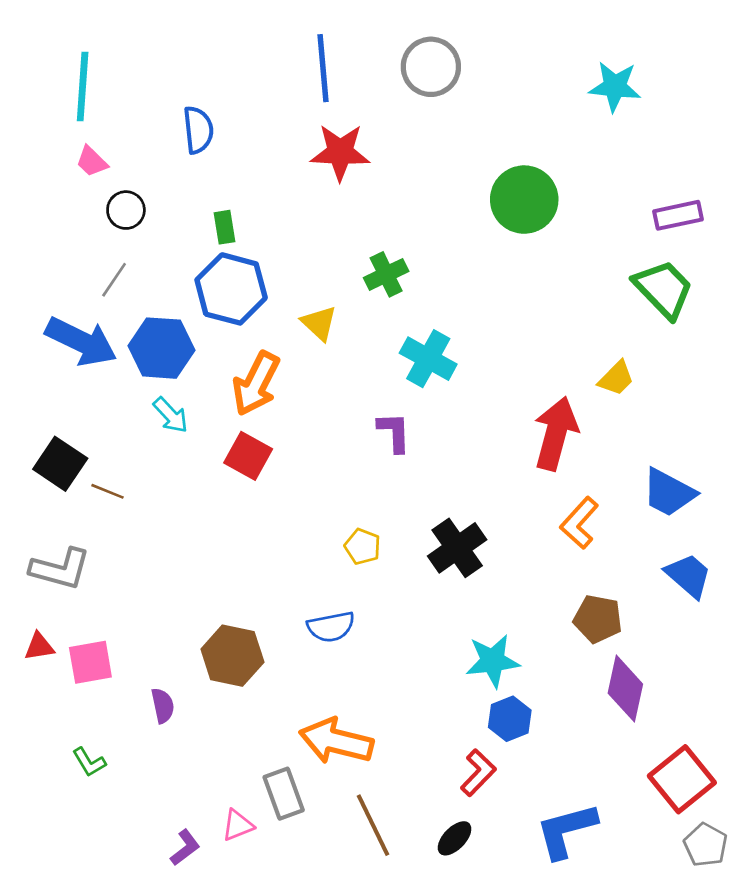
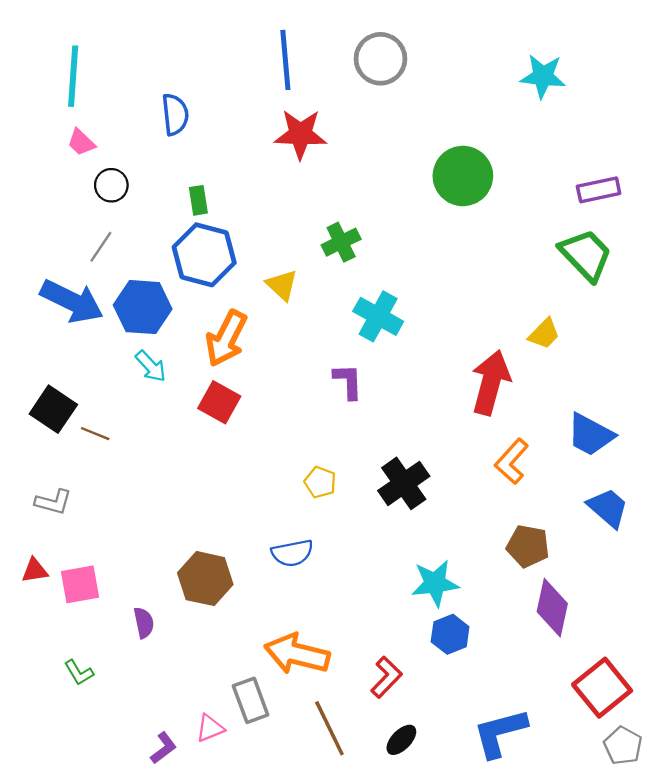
gray L-shape: (60, 569) -> (53, 502), size x0.7
red L-shape: (478, 773) -> (386, 677), moved

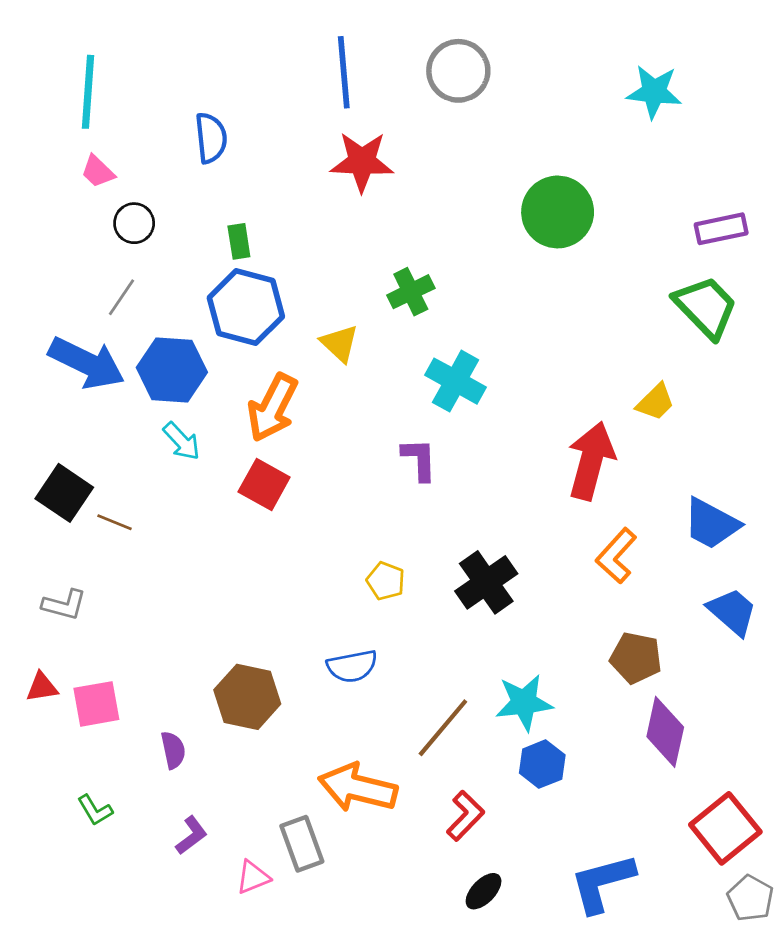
brown line: (329, 728) -> (443, 728), moved, turned 66
purple L-shape: (164, 748) -> (191, 835), moved

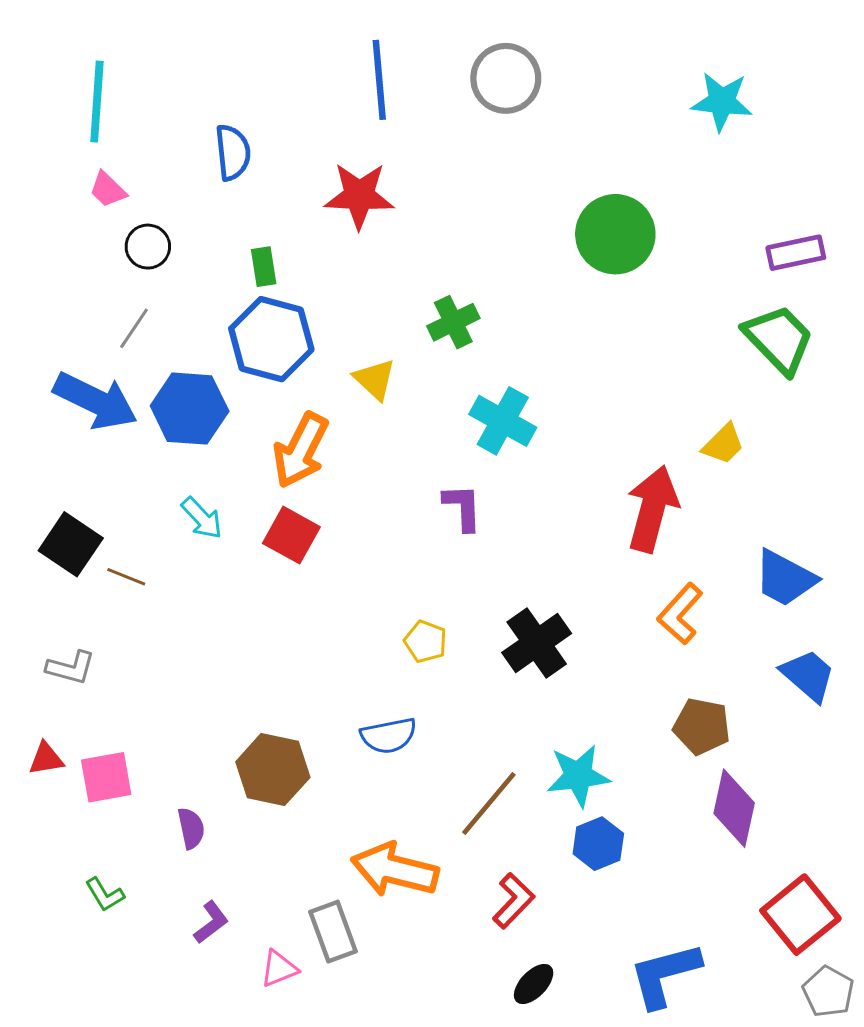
red star: (362, 162) -> (359, 196), moved
cyan arrow: (182, 441) -> (202, 518), moved

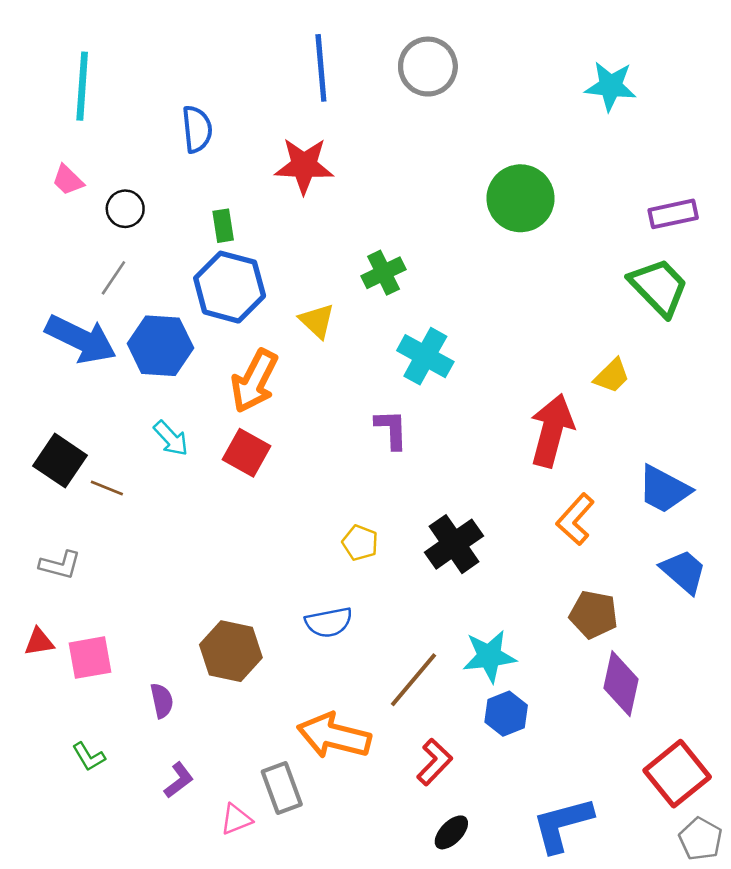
pink trapezoid: (108, 189) -> (68, 180), moved

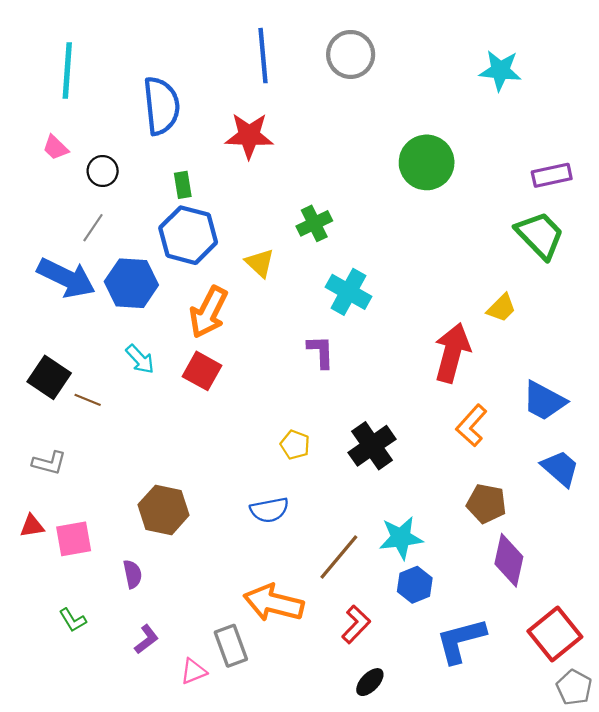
blue semicircle: (197, 129) -> (161, 106), size x1.5
brown hexagon: (231, 651) -> (164, 510), moved
blue L-shape: (562, 825) -> (461, 640), moved

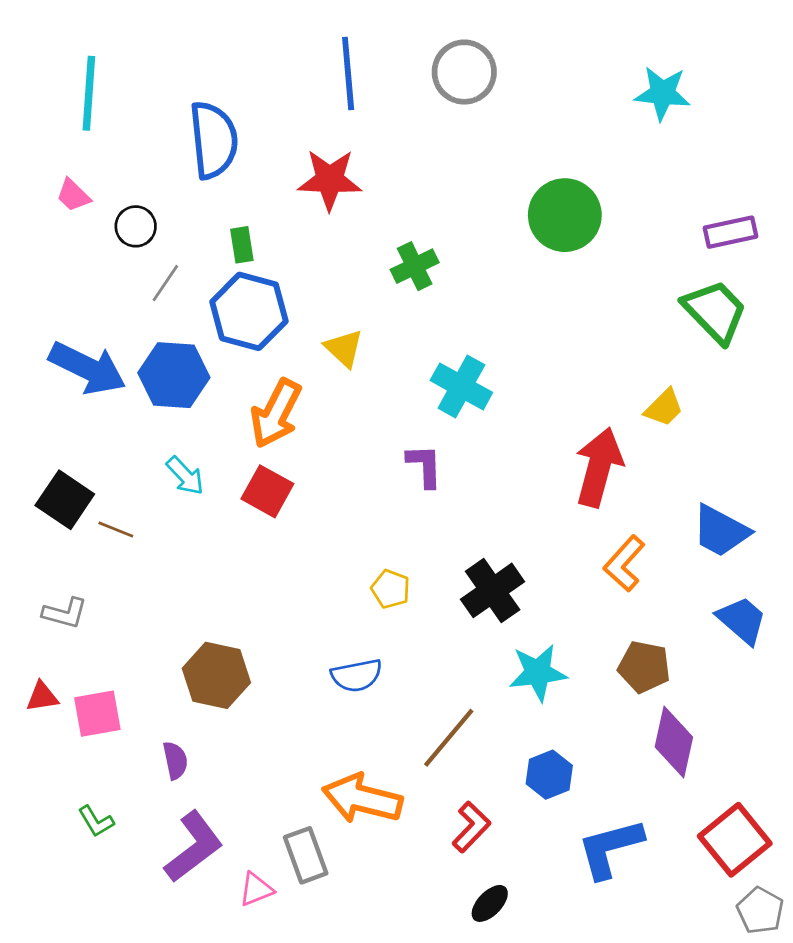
green cross: (314, 223) -> (415, 266), moved
gray line: (93, 228) -> (165, 283), moved
cyan star: (401, 538) -> (538, 673), moved
purple L-shape: (146, 639) -> (194, 847), size x1.8

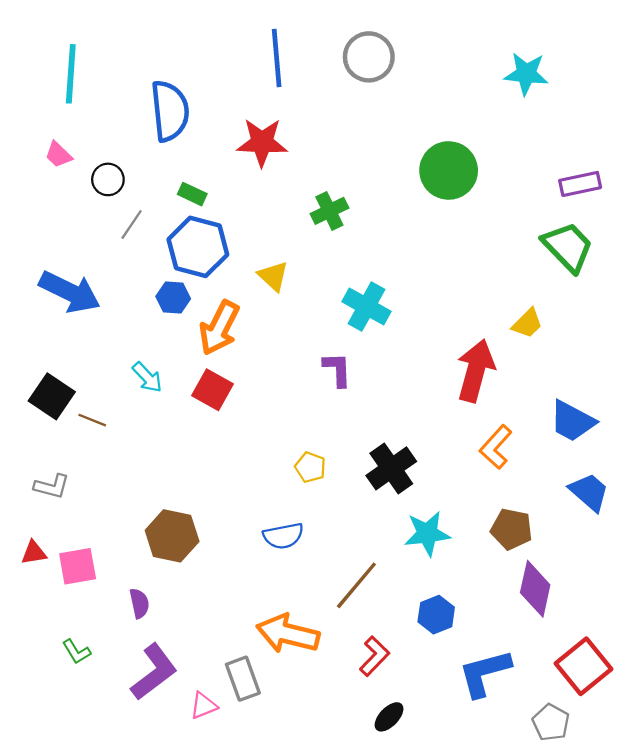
green rectangle: (242, 245) -> (192, 194), turned -56
blue hexagon: (174, 375) -> (173, 298), moved, size x0.6
gray pentagon: (760, 911) -> (551, 722), moved

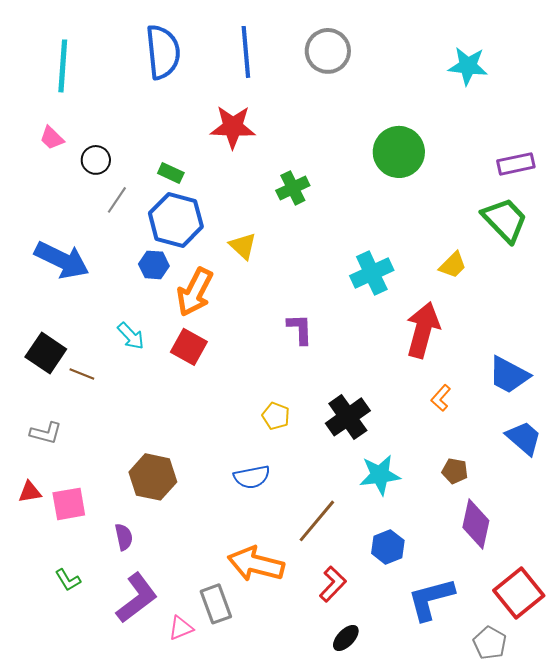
blue semicircle: (170, 111) -> (163, 52), moved
cyan cross: (367, 307) -> (372, 273), moved, turned 36
yellow trapezoid: (527, 323) -> (453, 265), moved
orange L-shape: (496, 447) -> (441, 398), size x0.7
brown pentagon: (512, 529) -> (455, 471), size x0.7

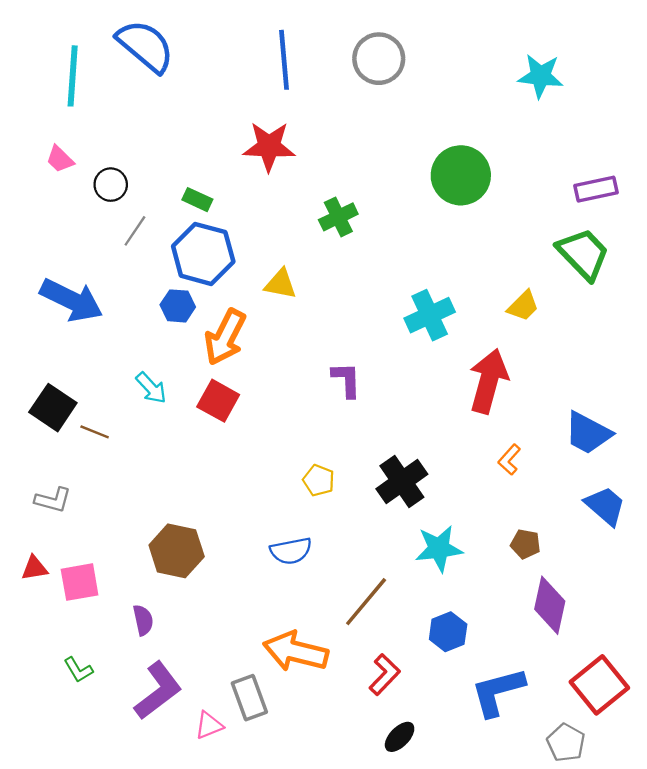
blue semicircle: (163, 52) -> (145, 46), moved, turned -44
yellow triangle: (243, 246) -> (281, 284), turned -32

